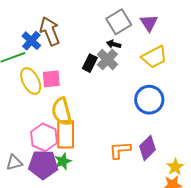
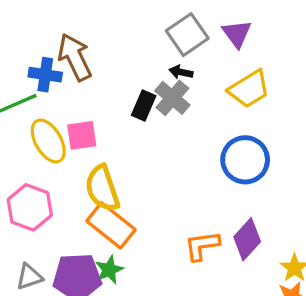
blue cross: (31, 41) -> (45, 75), turned -30
orange rectangle: (66, 134) -> (111, 225), turned -48
pink hexagon: (44, 137) -> (30, 207), moved

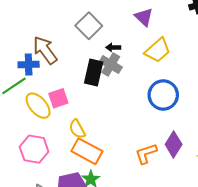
gray square: (187, 35) -> (89, 26), moved
black rectangle: (144, 106) -> (94, 73), size x1.4
yellow semicircle: (102, 188) -> (77, 129), size x0.7

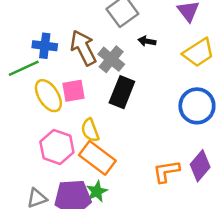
brown arrow: (45, 50) -> (83, 48), moved
gray cross: (111, 65) -> (111, 59), moved
black rectangle: (94, 73) -> (122, 92), moved
pink hexagon: (34, 149) -> (57, 147), moved

